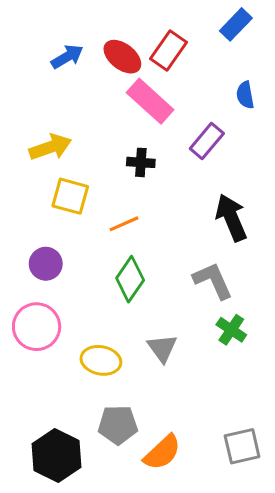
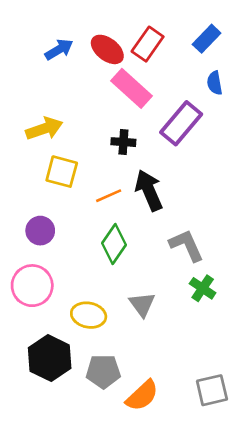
blue rectangle: (236, 24) -> (207, 39), moved
purple rectangle: (207, 141) -> (181, 123), size x1.4
black arrow: (231, 218) -> (149, 190), moved
black hexagon: (56, 455) -> (50, 358), moved

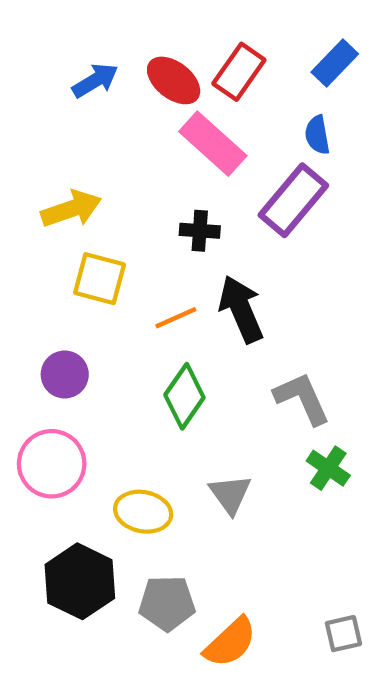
blue semicircle: (215, 83) -> (317, 135), moved
gray square: (212, 390) -> (343, 634), size x0.7

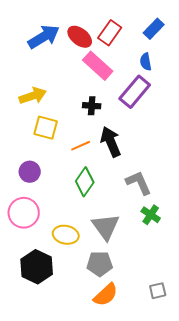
blue arrow: (95, 80) -> (44, 37), size x1.5
gray triangle: (230, 494) -> (106, 227), size x1.4
gray pentagon: (167, 603) -> (100, 264), moved

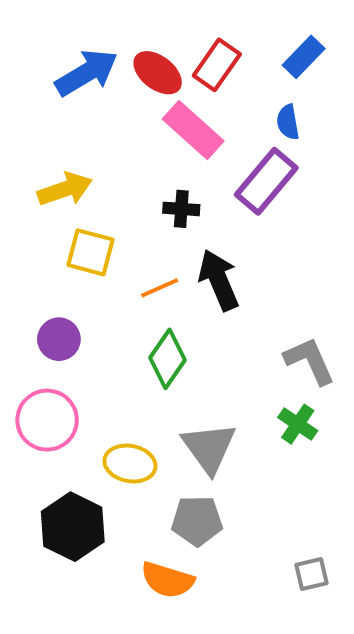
gray L-shape: (139, 183) -> (310, 361), moved
orange semicircle: (106, 295) -> (167, 580), moved, turned 60

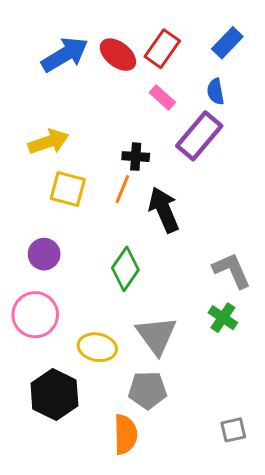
pink rectangle: (193, 130) -> (162, 97), moved, size x0.6
orange line: (160, 288) -> (122, 189), moved, turned -44
orange semicircle: (167, 580) -> (125, 434), turned -108

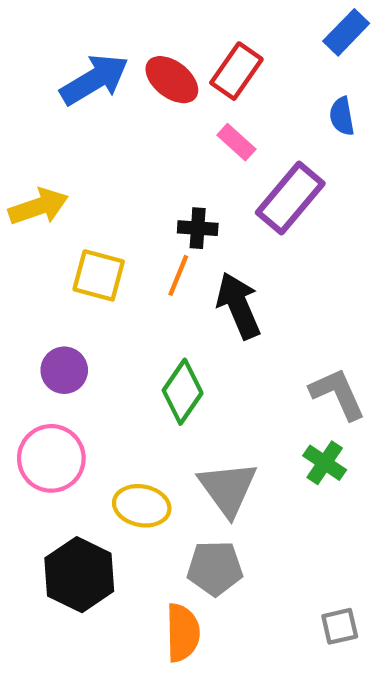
blue rectangle: (227, 43) -> (346, 32), moved
blue semicircle: (216, 92) -> (342, 116), moved
yellow arrow: (49, 142) -> (38, 207), moved

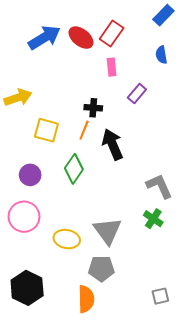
pink rectangle: (236, 142) -> (112, 67), turned 42
purple rectangle: (290, 198) -> (137, 94), size x0.6
green diamond: (183, 392) -> (74, 169), moved
black hexagon: (79, 575) -> (27, 288), moved

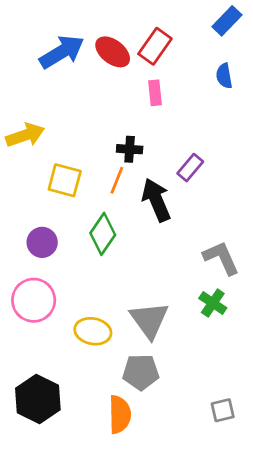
purple rectangle: (137, 94) -> (190, 168), moved

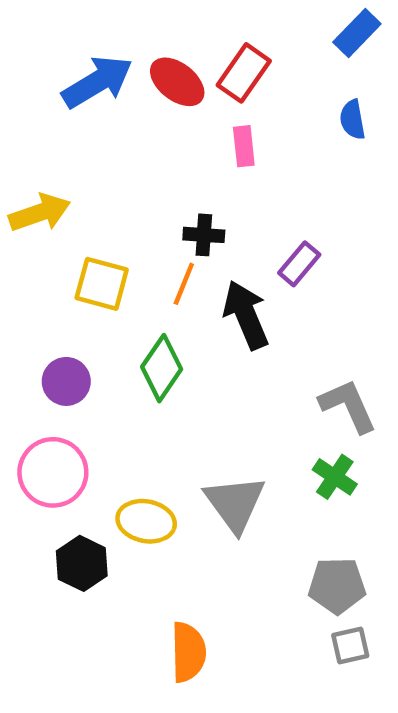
gray pentagon: (141, 372) -> (337, 586), moved
black hexagon: (38, 399) -> (82, 563), moved, size x0.7

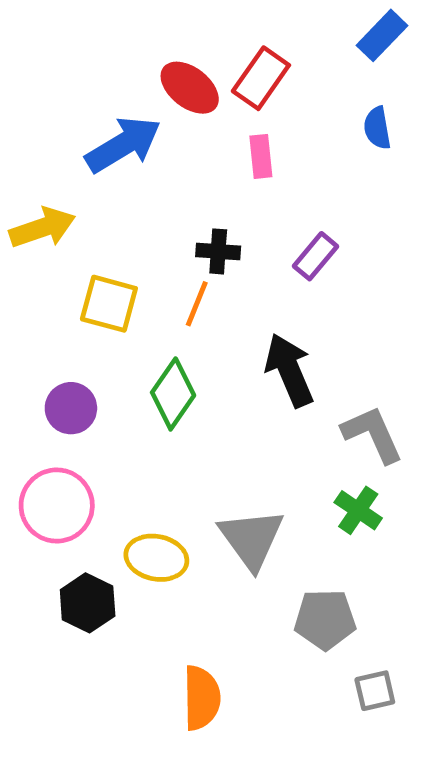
blue arrow: (97, 82) -> (123, 145), moved
purple rectangle: (299, 264) -> (315, 256), moved
black arrow: (246, 315) -> (289, 370), moved
gray pentagon: (337, 586) -> (325, 619), moved

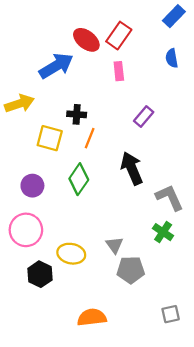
black cross: (218, 251) -> (77, 114), moved
gray triangle: (251, 539) -> (114, 245), size x0.6
gray pentagon: (325, 619) -> (131, 270), moved
orange semicircle: (202, 698) -> (92, 317), turned -96

